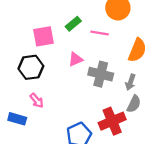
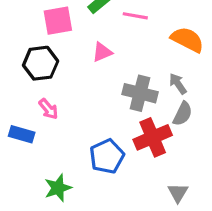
orange semicircle: (137, 50) -> (187, 40), turned -85
gray cross: (101, 74) -> (140, 93), moved
gray arrow: (130, 82) -> (178, 84), turned 126

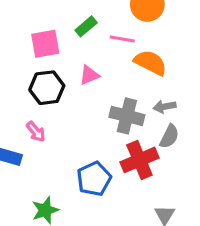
orange semicircle: (187, 40) -> (150, 63), moved
black hexagon: (41, 63) -> (47, 88), moved
gray arrow: (178, 84) -> (165, 107), turned -65

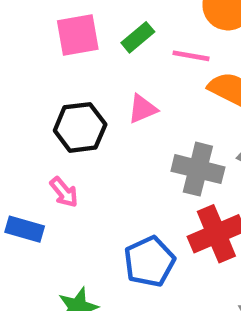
pink square: (45, 44) -> (78, 35), moved

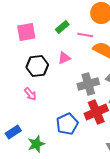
pink square: (78, 35) -> (26, 32), moved
gray cross: (198, 169) -> (88, 84), turned -30
blue rectangle: (25, 229) -> (13, 132), moved, turned -49

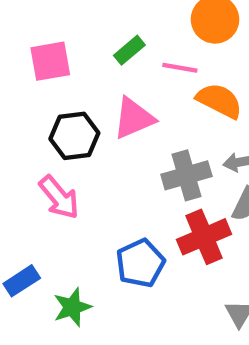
pink triangle: (64, 58) -> (134, 118), size x1.5
pink arrow: (30, 94) -> (59, 197), size x1.5

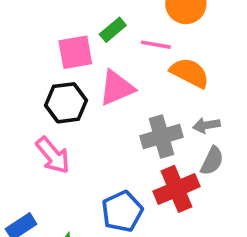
pink square: (50, 61) -> (75, 52), moved

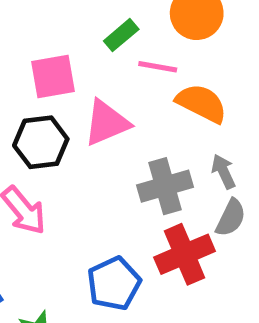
green rectangle: (113, 30) -> (121, 35), moved
gray arrow: (206, 125) -> (223, 171), turned 75

